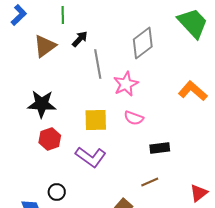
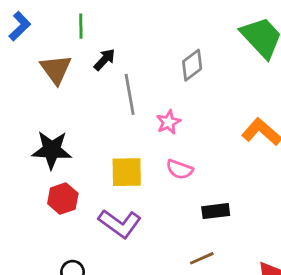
gray diamond: (143, 43) -> (192, 65), size x0.7
brown triangle: (45, 46) -> (56, 69), turned -30
pink star: (126, 84) -> (168, 122), size x0.7

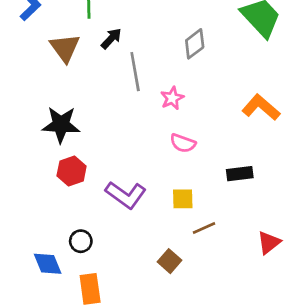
yellow square: (127, 172) -> (183, 199), moved, size x0.7
black rectangle: (216, 211) -> (240, 174), moved

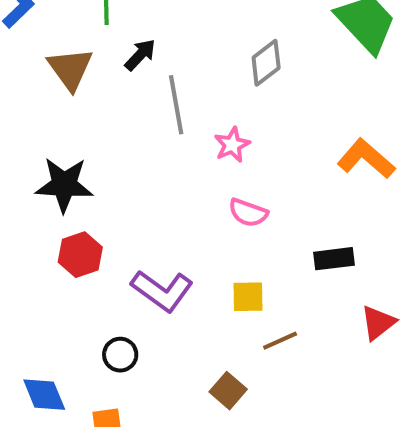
black circle: (81, 241) -> (120, 355), moved
red triangle: (269, 243) -> (378, 323), moved

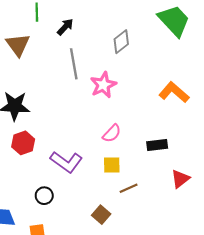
black arrow: (140, 55) -> (65, 27), moved
pink star: (232, 145) -> (103, 85), size x1.4
pink semicircle: (248, 213) -> (112, 133), moved, turned -66

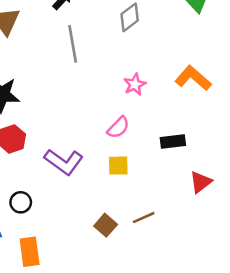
pink star: (103, 85) -> (135, 84), moved, size x0.7
brown line: (129, 188) -> (144, 218), moved
black circle: (44, 196) -> (21, 202), moved

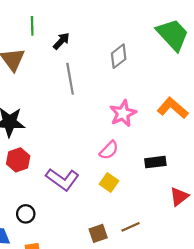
pink star: (135, 84) -> (123, 113), size x1.4
yellow square: (118, 166) -> (109, 183), turned 36
brown square: (106, 225) -> (98, 233), turned 30

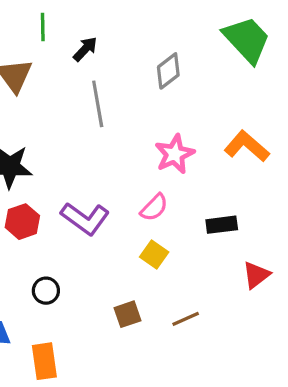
purple L-shape: (62, 179) -> (85, 218), moved
black circle: (26, 214) -> (46, 291), moved
brown square: (98, 233) -> (128, 314), moved

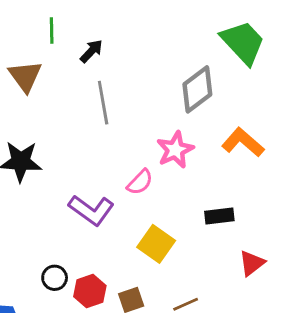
gray diamond: (168, 71) -> (197, 89), moved, size x1.4
pink semicircle: (154, 207) -> (140, 182), moved
red hexagon: (22, 222) -> (90, 291), moved
yellow square: (154, 255) -> (156, 244), size x1.4

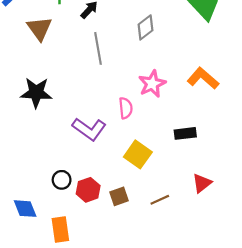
gray diamond: (197, 89) -> (146, 27), moved, size x0.7
pink semicircle: (140, 182) -> (126, 108), turned -50
red triangle: (252, 263) -> (202, 183), moved

